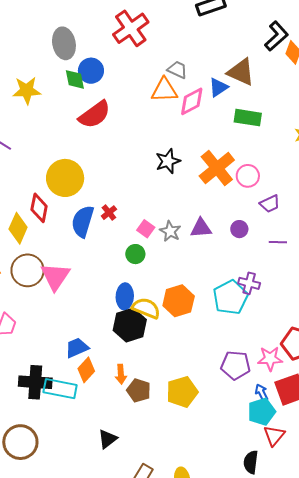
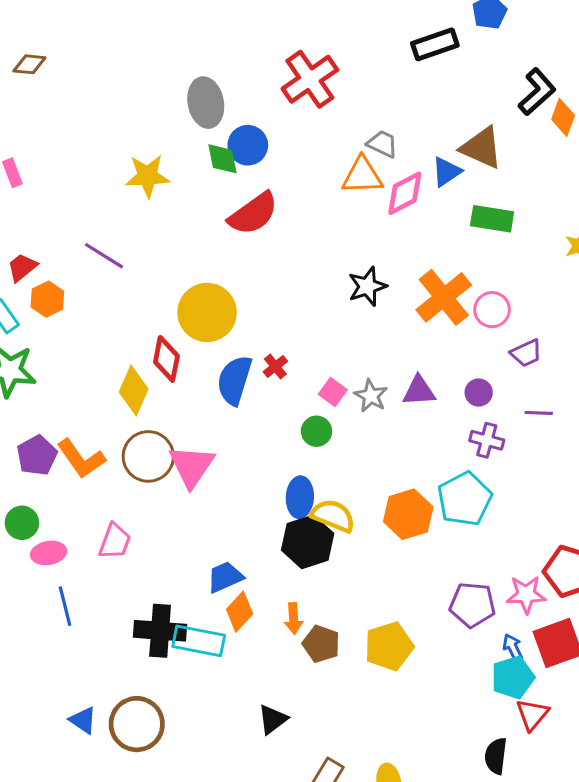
purple cross: (249, 283) -> (487, 440), moved
orange hexagon: (179, 301) -> (408, 514), moved

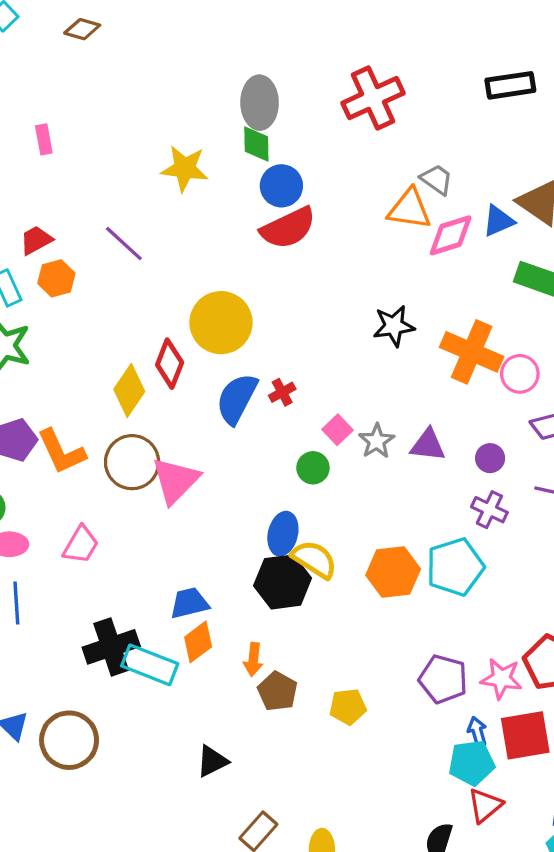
blue circle: (248, 145) -> (281, 186), moved
green diamond: (223, 159) -> (256, 144), moved
orange cross: (444, 297) -> (472, 352), turned -38
black cross: (160, 631) -> (111, 647), turned -33
yellow pentagon: (389, 646) -> (348, 707), size x0.7

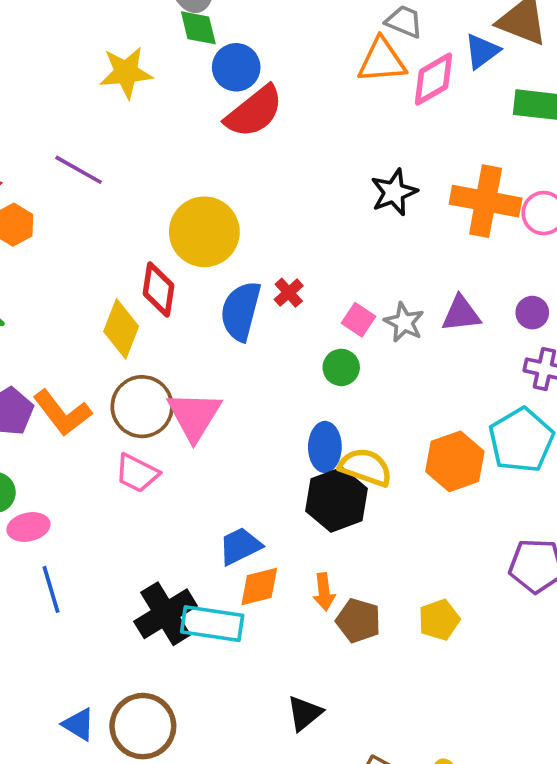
pink trapezoid: (81, 545) -> (137, 473), moved, turned 99
orange diamond: (198, 642) -> (259, 586), turned 36

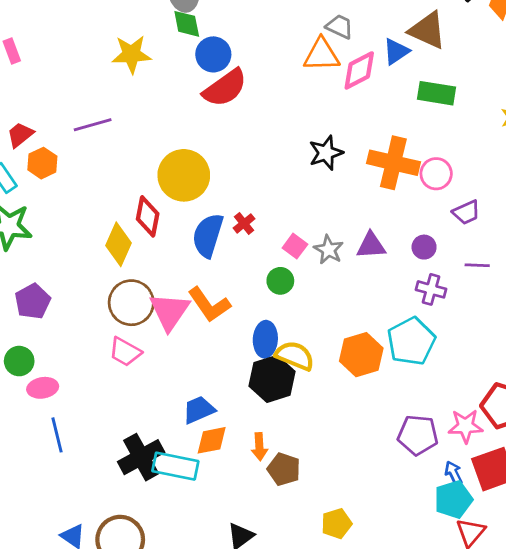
purple line: (79, 170) -> (93, 125), turned -48
orange L-shape: (62, 413) -> (209, 305), moved
yellow pentagon: (439, 620) -> (336, 524), moved

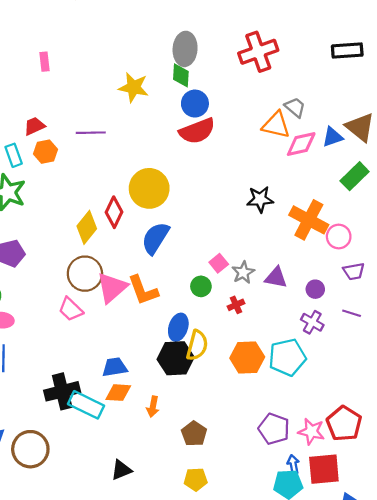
green rectangle: (436, 93) -> (355, 176), turned -68
red cross: (244, 223) -> (236, 305), moved
yellow semicircle: (295, 356) -> (197, 345), turned 68
brown pentagon: (284, 469) -> (194, 434), moved

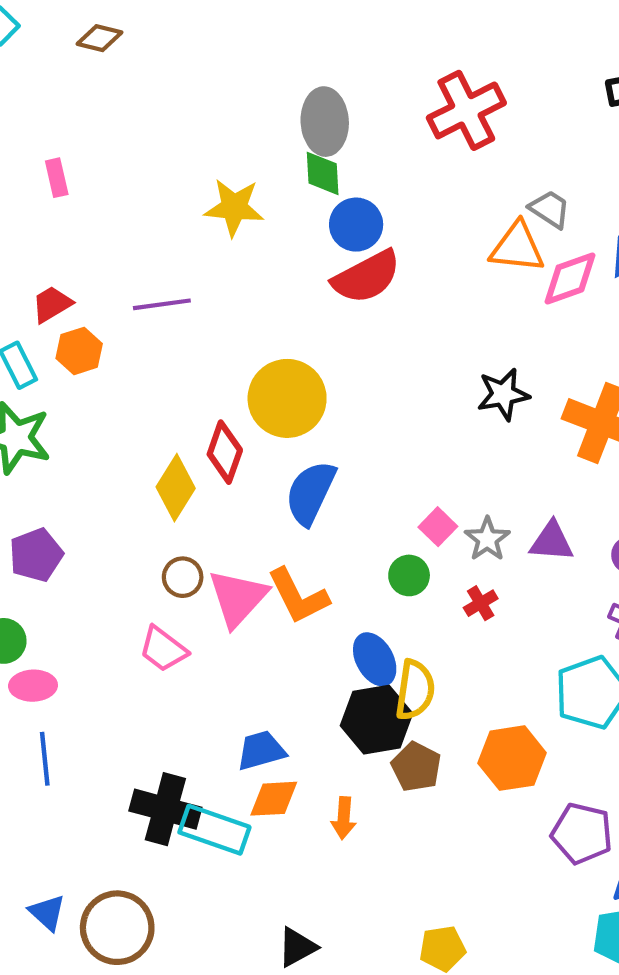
brown circle: (85, 274) -> (183, 577), size x0.6
blue ellipse: (178, 327) -> (375, 659), turned -40
orange hexagon: (247, 358) -> (512, 758), moved
black cross: (62, 391) -> (165, 809), turned 36
brown pentagon: (194, 434) -> (416, 767), moved

